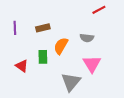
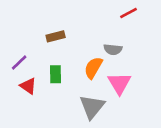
purple line: (15, 28) -> (19, 62), moved, turned 48
orange semicircle: (61, 46) -> (93, 68), moved

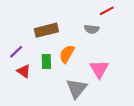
brown rectangle: (56, 36) -> (46, 30), size x1.5
gray semicircle: (113, 49) -> (92, 29), moved
orange semicircle: (93, 68) -> (67, 54), moved

